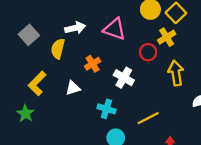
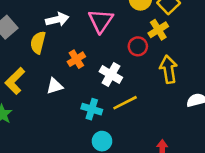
pink triangle: (115, 29) -> (101, 21), turned 45
yellow line: (148, 118) -> (125, 103), moved

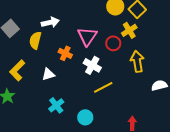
pink triangle: (101, 21) -> (87, 36), moved
orange cross: (76, 59) -> (65, 53), turned -32
cyan cross: (92, 109) -> (56, 105), moved, turned 35

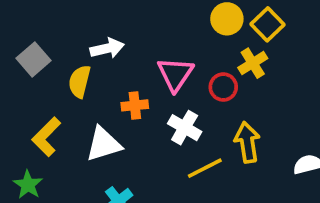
orange cross: (65, 53) -> (135, 105), turned -32
yellow arrow: (137, 61) -> (247, 142), moved
white triangle: (48, 74) -> (103, 144), size x1.5

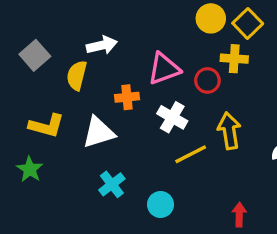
yellow cross: (253, 63) -> (234, 59), turned 36
pink triangle: (175, 74) -> (164, 69), turned 36
yellow L-shape: (46, 137) -> (47, 126), turned -120

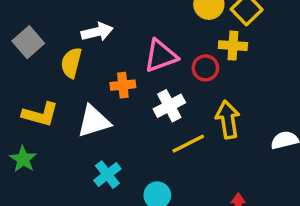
white cross: (172, 117) -> (169, 106), turned 32

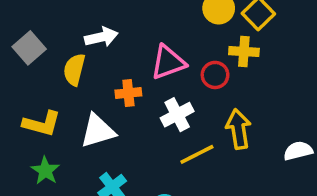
green star: (23, 159) -> (45, 171), moved

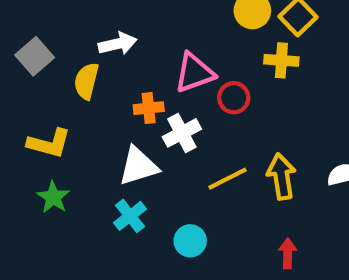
red circle: (215, 75) -> (234, 98), moved
white cross: (177, 115) -> (182, 133), moved
yellow arrow: (238, 129) -> (281, 177), moved
white triangle: (98, 131) -> (138, 166), moved

